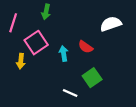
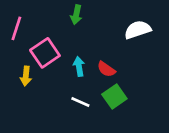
green arrow: (46, 12) -> (76, 15), moved
red semicircle: (86, 47) -> (106, 69), moved
white line: (70, 93) -> (80, 102), moved

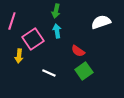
cyan arrow: (79, 66) -> (57, 31), moved
white line: (80, 102) -> (49, 73), moved

